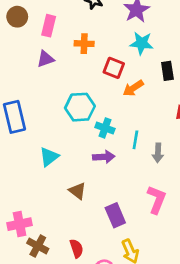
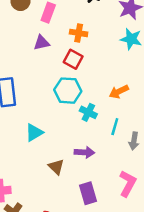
red square: (114, 68) -> (73, 59), moved
orange arrow: (133, 88) -> (119, 92), moved
purple arrow: (104, 157) -> (84, 152), moved

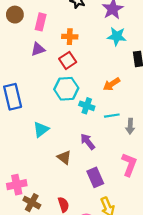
red square: (73, 59) -> (68, 60), turned 35
cyan line: (115, 127) -> (112, 116), turned 72
purple arrow: (84, 152) -> (88, 142), turned -126

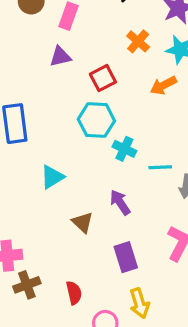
orange cross: (70, 37) -> (138, 41), moved, turned 32
orange arrow: (112, 84) -> (163, 85), moved
brown cross: (32, 203) -> (27, 285), turned 35

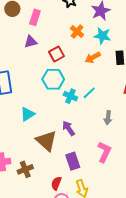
cyan line: (160, 167) -> (89, 93), moved, turned -40
brown triangle: (83, 222) -> (46, 141), size x1.6
brown cross: (27, 285) -> (25, 169), moved
red semicircle: (74, 293) -> (56, 183), moved, turned -144

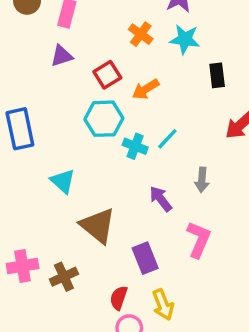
orange arrow: (93, 58) -> (146, 89), moved
cyan triangle: (28, 114) -> (63, 181), turned -42
purple arrow: (69, 128) -> (161, 199), moved

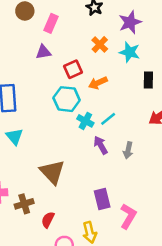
cyan triangle: (63, 181) -> (14, 137), moved
purple arrow: (161, 199) -> (101, 145), moved
pink L-shape: (199, 239) -> (128, 216), moved
purple rectangle: (145, 258) -> (102, 199), moved
red semicircle: (119, 298) -> (48, 220), moved

